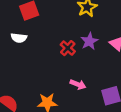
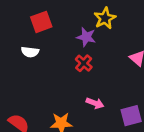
purple star: (89, 41) -> (86, 37), moved, turned -30

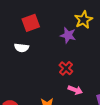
red cross: (84, 63) -> (66, 68), moved

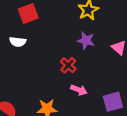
purple star: (68, 35) -> (86, 41), moved

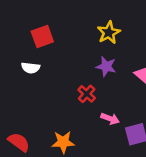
pink arrow: (79, 90) -> (110, 119), moved

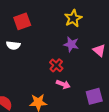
pink arrow: (110, 119) -> (63, 84), moved

